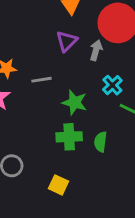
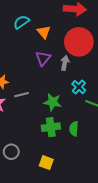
gray line: (42, 80) -> (22, 95), moved

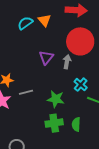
orange triangle: (44, 32) -> (44, 20), moved

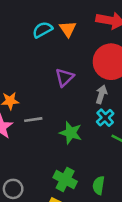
gray arrow: (67, 62) -> (101, 94), moved
green cross: (54, 123) -> (65, 179), moved, turned 30
green semicircle: (76, 124) -> (99, 185), moved

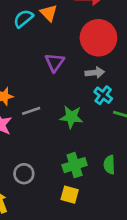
gray arrow: (101, 94) -> (95, 73), turned 78
green cross: (65, 179) -> (75, 165), turned -35
gray circle: (13, 189) -> (24, 174), moved

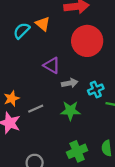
purple triangle: (55, 62) -> (52, 65), turned -30
gray arrow: (95, 73) -> (70, 83), moved
cyan cross: (103, 95) -> (96, 89), turned 35

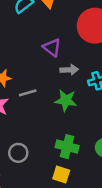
green cross: (77, 151) -> (67, 147), turned 30

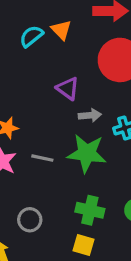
gray line: (28, 93) -> (42, 158), moved, turned 30
green star: (66, 100) -> (87, 153), size x1.4

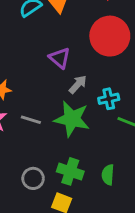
gray arrow: (90, 115) -> (78, 84), turned -48
gray circle: (30, 220) -> (33, 178), moved

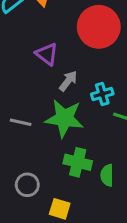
green cross: (70, 171) -> (78, 162), moved

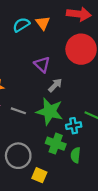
cyan cross: (102, 94) -> (74, 126), moved
gray circle: (27, 185) -> (18, 156), size x1.5

